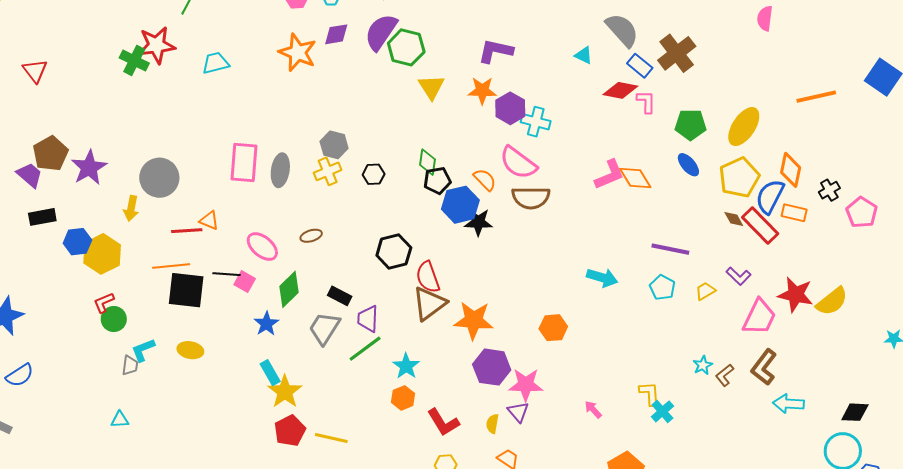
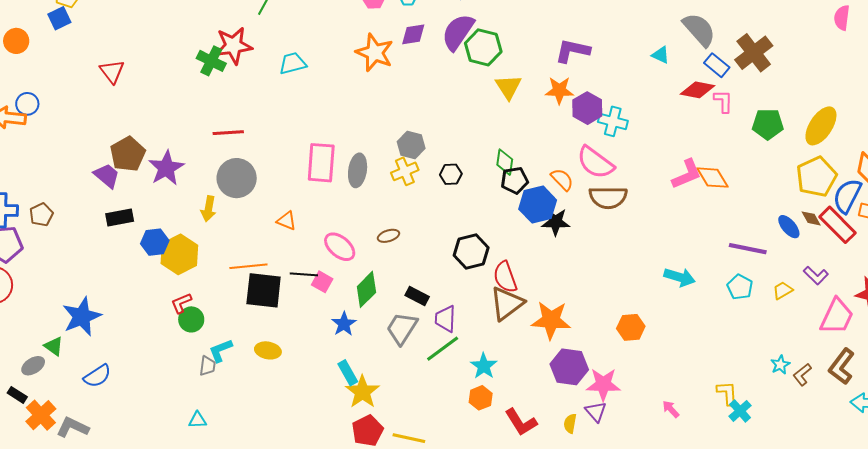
blue ellipse: (688, 165) -> (789, 227), moved
red line: (187, 231) -> (228, 133), moved

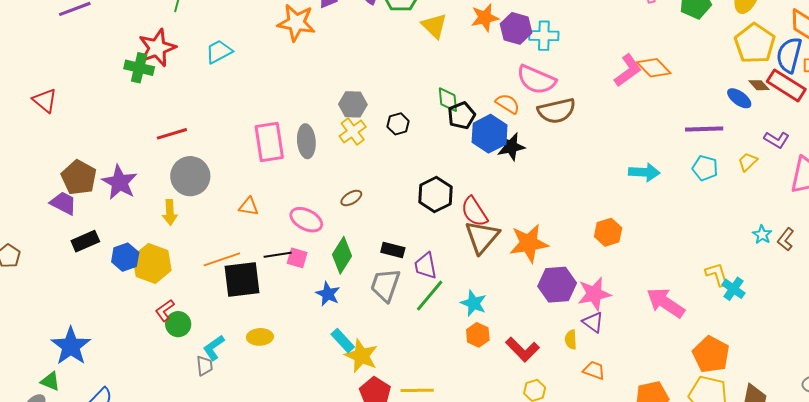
pink arrow: (671, 409) -> (666, 303), size x2.0

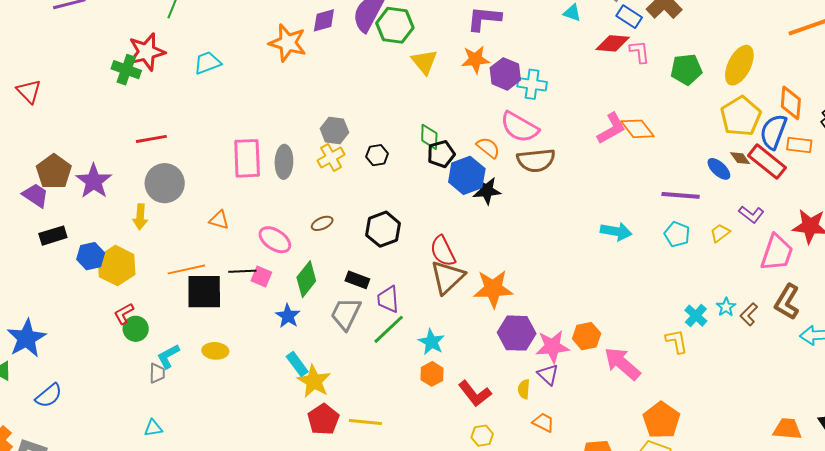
black hexagon: (435, 194) -> (383, 229), moved
orange hexagon: (608, 232) -> (587, 336), moved
cyan cross: (733, 289) -> (696, 316), moved

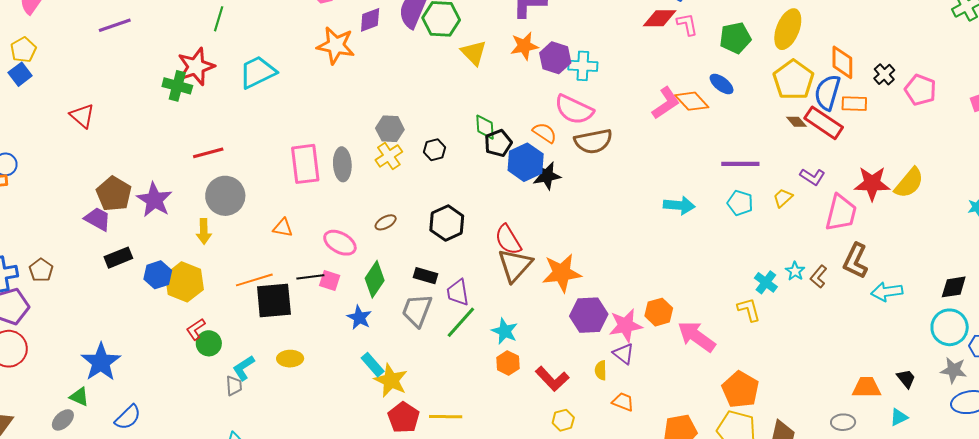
cyan trapezoid: (207, 63) -> (258, 72), size x1.4
blue ellipse: (719, 169) -> (722, 84), moved

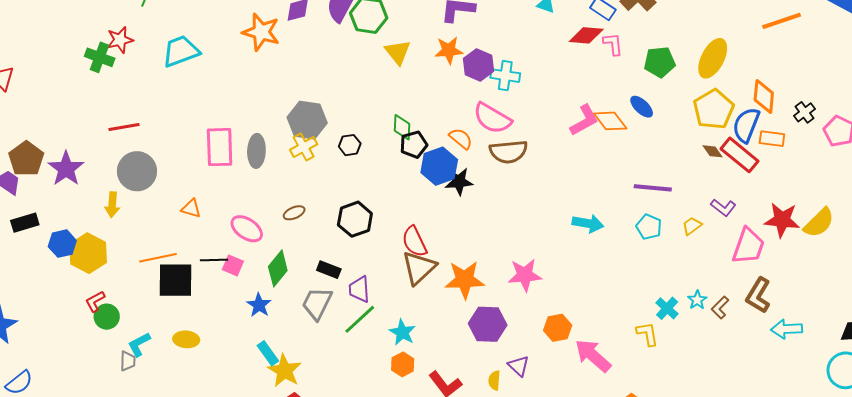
red star: (196, 67) -> (120, 40), size x0.7
gray hexagon: (390, 129) -> (307, 120), size x1.4
pink star: (626, 325) -> (525, 275), moved

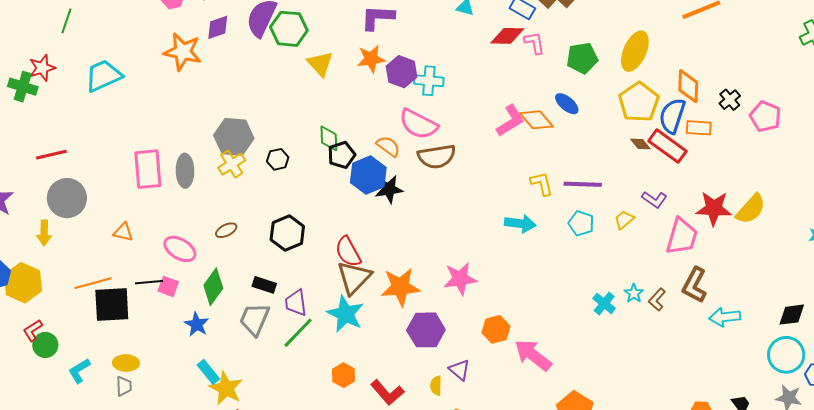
cyan star: (402, 332) -> (345, 314), moved, size x1.4
yellow L-shape: (647, 334) -> (542, 184), moved
gray trapezoid: (128, 361) -> (124, 386), moved

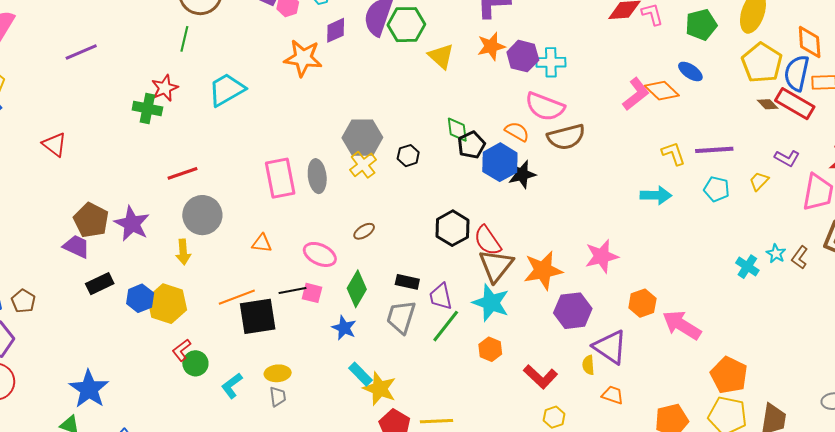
black hexagon: (287, 233) -> (452, 228), moved
purple triangle: (459, 370) -> (610, 347), size x1.6
orange hexagon: (344, 375) -> (490, 349), moved

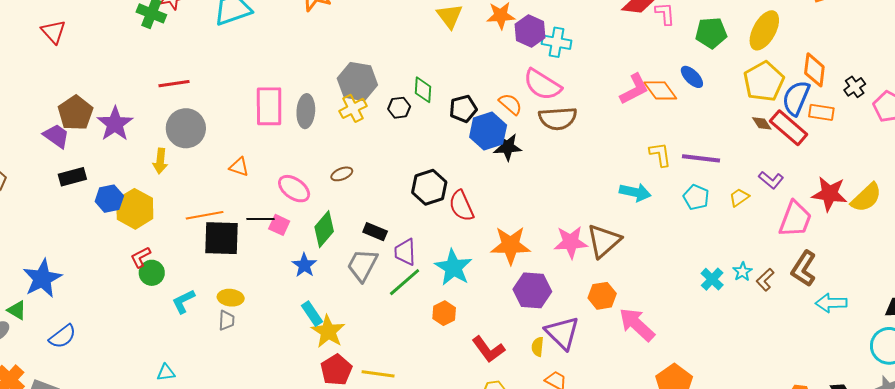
green diamond: (457, 130) -> (423, 90), moved
brown triangle: (496, 266) -> (604, 241), moved

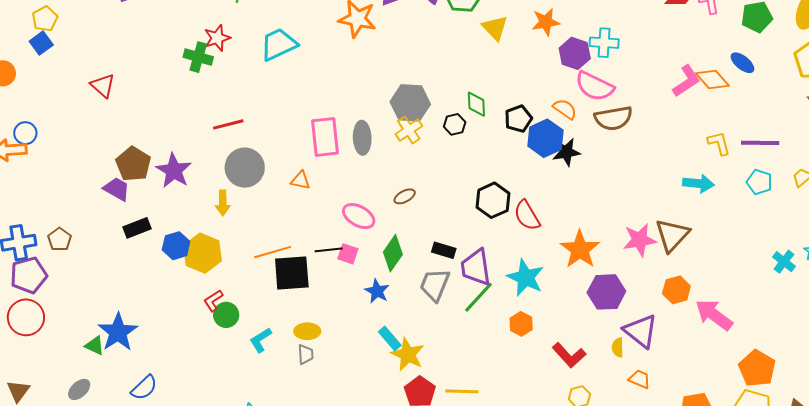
purple hexagon: (530, 31) -> (575, 53), moved
orange triangle: (239, 167) -> (301, 180), moved
orange star: (511, 245) -> (580, 249), turned -30
purple trapezoid: (405, 252) -> (476, 267), size x1.4
green triangle: (17, 310) -> (95, 345), moved

